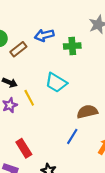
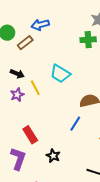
blue arrow: (44, 35) -> (40, 25), moved
green cross: (72, 46) -> (88, 40), moved

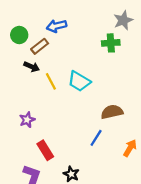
black arrow: (17, 74) -> (32, 67), moved
yellow line: (35, 88) -> (51, 81), moved
purple star: (17, 95) -> (27, 120), moved

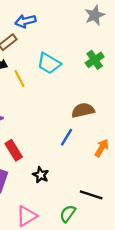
green cross: (111, 43) -> (95, 60), moved, turned -30
cyan trapezoid: (79, 81) -> (49, 63), moved

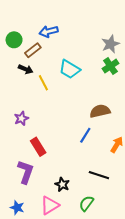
gray star: (95, 15) -> (110, 44), moved
black star: (41, 175) -> (62, 184), moved
black line: (91, 195) -> (99, 175), moved

